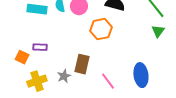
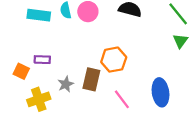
orange hexagon: (101, 29) -> (114, 60), moved
gray star: (64, 76) -> (66, 84), moved

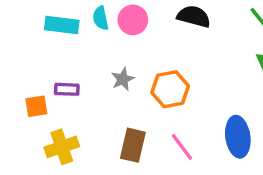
orange square: (21, 71) -> (36, 106), turned -35
brown rectangle: (91, 79) -> (133, 145), moved
gray star: (66, 84) -> (123, 79), moved

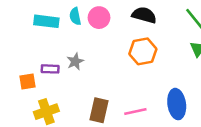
gray star: (123, 79) -> (75, 61), moved
orange hexagon: (170, 89) -> (143, 51), moved
pink line: (182, 147) -> (135, 112), turned -65

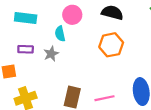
cyan semicircle: (75, 16) -> (60, 34), moved
purple rectangle: (50, 69) -> (26, 49), moved

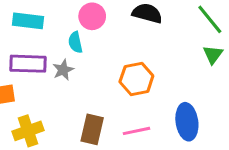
orange hexagon: (111, 45) -> (136, 79), moved
purple rectangle: (26, 49) -> (28, 64), size x1.6

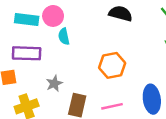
pink circle: (92, 16) -> (53, 16), moved
gray star: (63, 70) -> (54, 83), moved

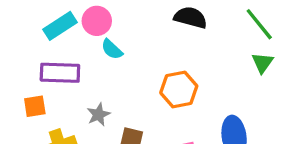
cyan rectangle: (27, 20) -> (60, 26), turned -40
cyan semicircle: (64, 36) -> (112, 49), turned -35

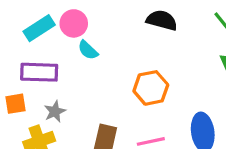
gray star: (98, 115) -> (55, 112), moved

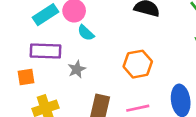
gray star: (55, 112) -> (77, 69), moved

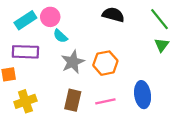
gray star: (77, 69) -> (73, 62), moved, size x1.5

